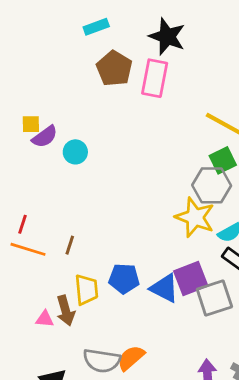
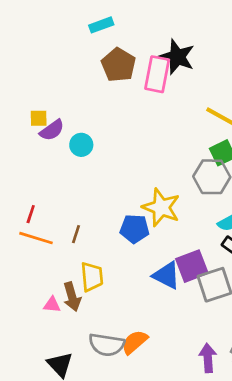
black star: (167, 37) -> (177, 57), moved
yellow star: (195, 217) -> (161, 207), moved
blue pentagon: (124, 279) -> (135, 229), moved

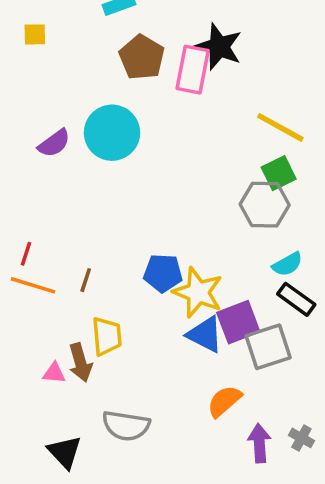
yellow square: (39, 118) -> (35, 34), moved
cyan circle: (81, 145) -> (112, 133), moved, size x1.8
yellow star: (161, 207) -> (198, 292), moved
orange semicircle: (135, 342) -> (224, 401), moved

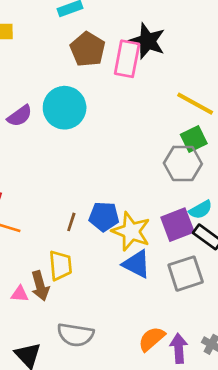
brown line: (86, 280) -> (71, 222), moved
purple square: (238, 322) -> (177, 225), moved
orange semicircle: (224, 401) -> (152, 339), moved

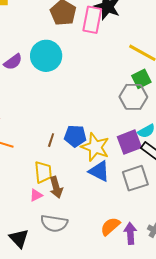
brown arrow: (40, 286) -> (56, 187), moved
pink triangle: (20, 294) -> (36, 195), moved, turned -32

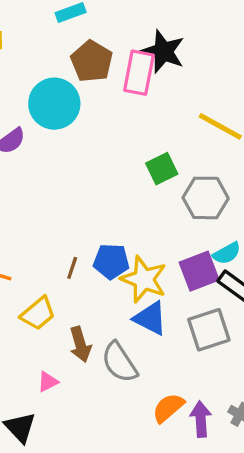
cyan circle: (46, 56) -> (54, 104), moved
green square: (141, 79) -> (162, 169), moved
yellow trapezoid: (43, 172) -> (38, 313), moved, turned 55
pink triangle: (36, 195) -> (48, 382), moved
gray semicircle: (54, 223) -> (119, 362), moved, turned 48

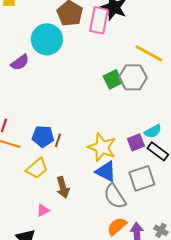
gray hexagon: (206, 198) -> (133, 77), moved
blue pentagon: (111, 261) -> (43, 136), moved
purple square: (199, 271) -> (136, 142), size x0.7
gray semicircle: (119, 362) -> (115, 196), moved

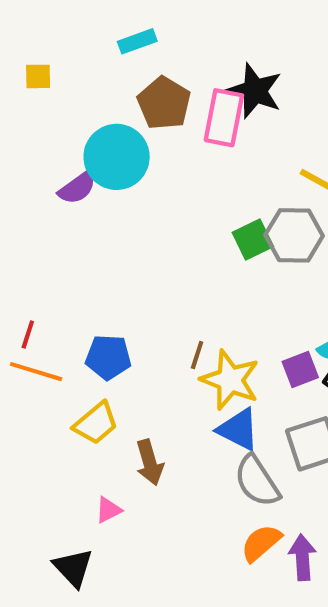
purple semicircle: (20, 62) -> (77, 188), moved
brown line: (58, 140) -> (197, 355), moved

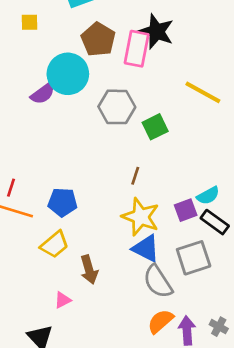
yellow square: (38, 76) -> (29, 22), moved
gray hexagon: (294, 235) -> (117, 107), moved
brown line: (197, 355) -> (135, 176), moved

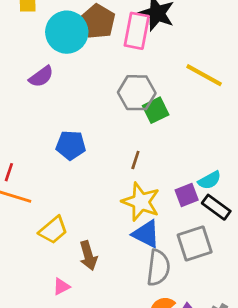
cyan circle: (68, 74) -> (67, 32), moved
gray hexagon: (117, 107) -> (137, 93), moved
blue pentagon: (63, 202) -> (71, 145), moved
gray semicircle: (158, 282) -> (158, 268), turned -140

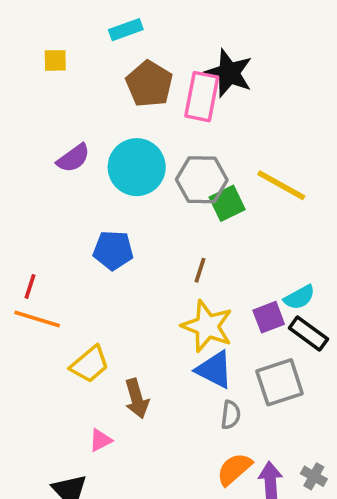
cyan circle: (67, 32) -> (137, 167), moved
yellow line: (204, 75) -> (281, 185), moved
gray semicircle: (158, 268) -> (231, 415), size x0.6

